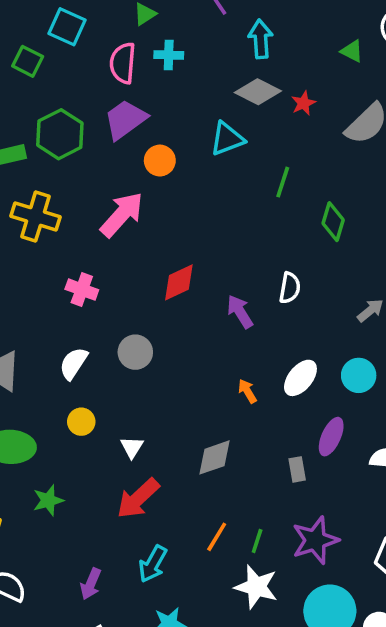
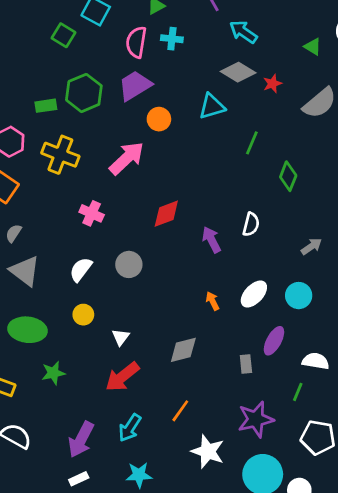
cyan arrow: (261, 39) -> (243, 32), turned -56
green line: (257, 541) -> (298, 392), moved
purple arrow: (91, 584) -> (81, 439), size x1.5

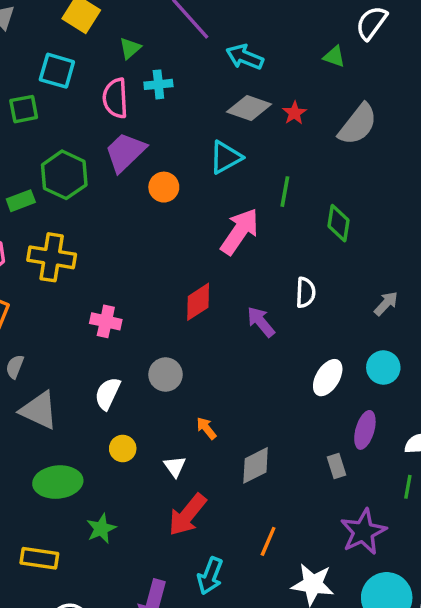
green square: (63, 35) -> (24, 109), turned -30
pink arrow: (127, 158) -> (240, 231), moved
orange arrow: (212, 301) -> (206, 428), moved

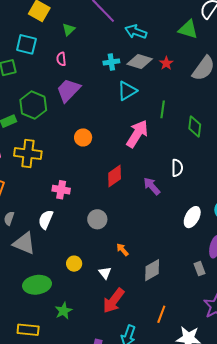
green triangle: (334, 57) -> (188, 29), size x1.5
cyan cross: (158, 84) -> (111, 62), moved
pink semicircle: (115, 98) -> (61, 59), size x0.6
orange circle: (164, 187) -> (83, 137), moved
white semicircle: (108, 393) -> (46, 220), moved

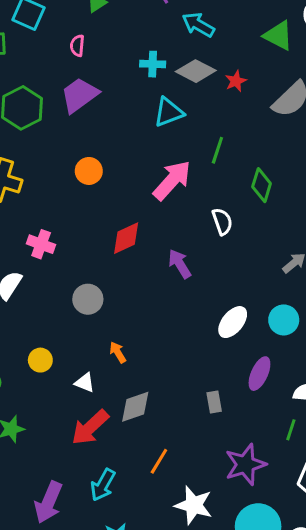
white semicircle: (177, 168) -> (222, 221), moved, turned -30
gray rectangle: (200, 269) -> (214, 402), moved
gray diamond: (152, 270) -> (135, 407), moved
white triangle: (105, 273) -> (85, 383), turned -40

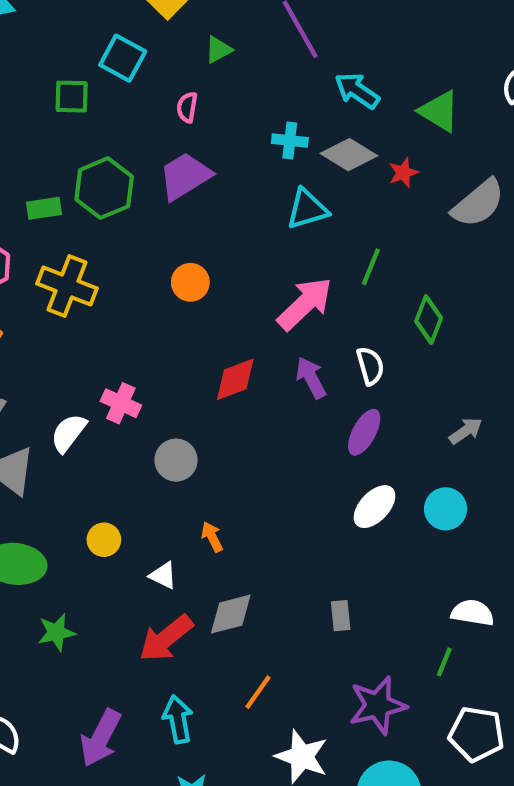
green triangle: (278, 36) -> (439, 111), moved
pink cross: (41, 244) -> (121, 403), moved
purple arrow: (180, 264) -> (311, 378), moved
purple ellipse: (259, 374) -> (364, 432), moved
cyan arrow: (103, 485) -> (178, 719), turned 136

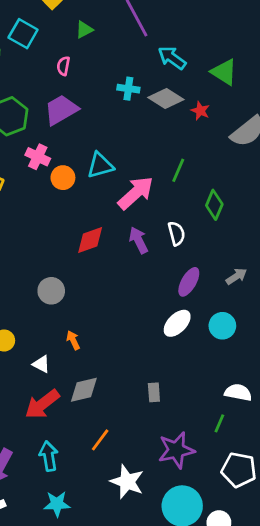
red star: (403, 173) -> (200, 111), turned -30
cyan triangle: (307, 209) -> (100, 165), moved
pink cross: (121, 403) -> (38, 157), moved
purple ellipse: (364, 432) -> (189, 282), moved

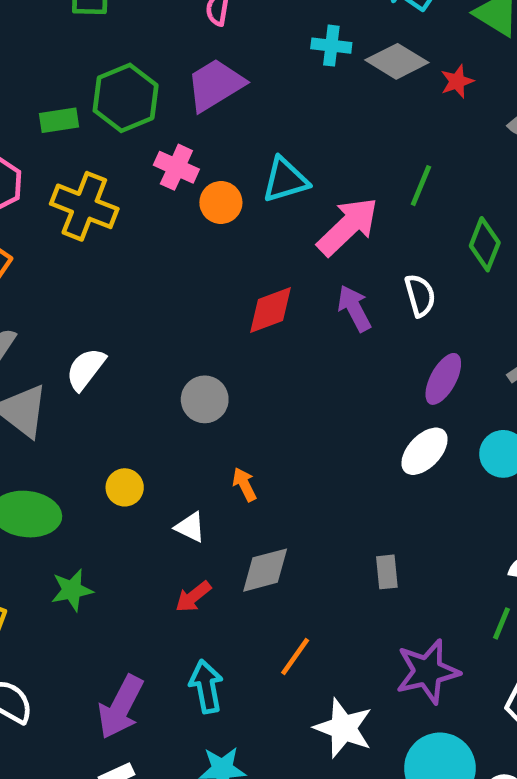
red star: (200, 111) -> (457, 81), turned 30
red arrow: (42, 404) -> (193, 597), size x0.6

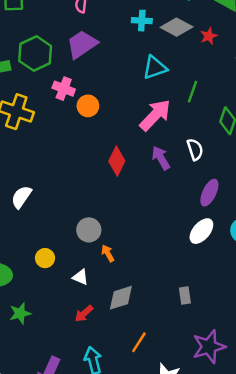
cyan triangle: (285, 180) -> (155, 68), moved
red diamond: (271, 310) -> (117, 161), turned -40
gray circle: (205, 399) -> (89, 230), moved

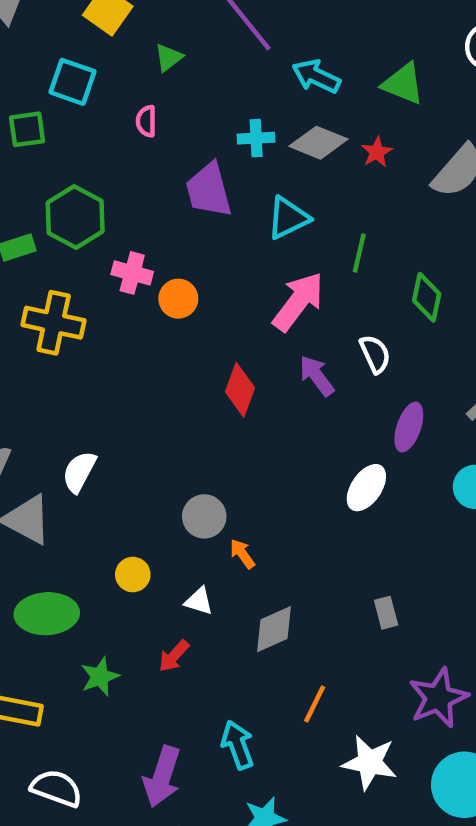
purple trapezoid: (82, 44) -> (209, 190), moved, turned -64
white ellipse: (201, 231) -> (366, 488), moved
red arrow: (84, 314) -> (174, 656), moved

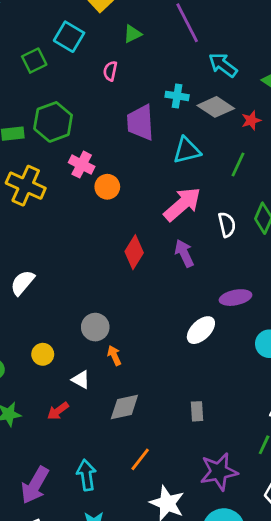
green square: (27, 129) -> (34, 61), turned -30
green line: (359, 253) -> (238, 165), moved
white semicircle: (375, 354) -> (227, 225), moved
purple ellipse: (409, 427) -> (235, 298), turned 48

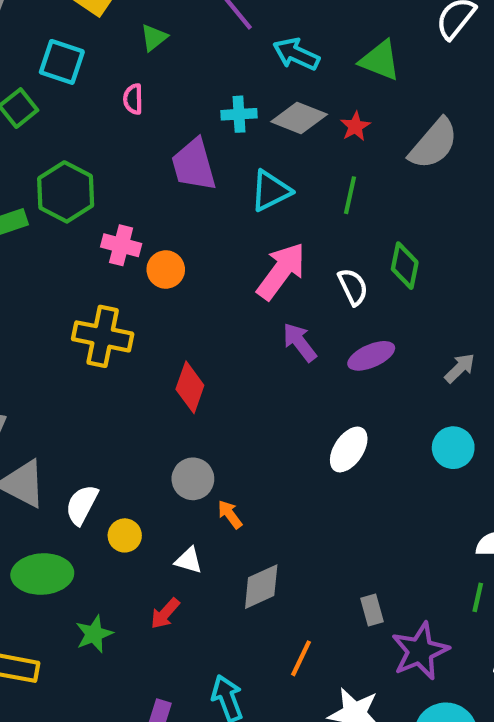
yellow cross: (26, 186) -> (103, 336), moved
red diamond: (134, 252) -> (190, 387), moved
white semicircle: (22, 283) -> (82, 505), moved
purple ellipse: (235, 298) -> (371, 356), moved
gray rectangle: (197, 411) -> (372, 610), moved

